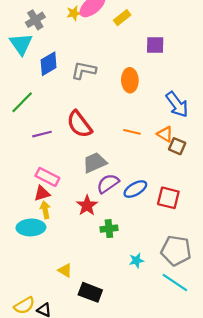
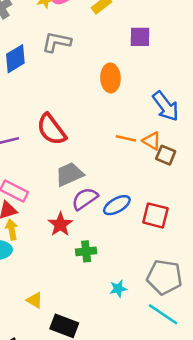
gray L-shape: (84, 70) -> (57, 42), moved
orange line: (132, 132) -> (126, 138), moved

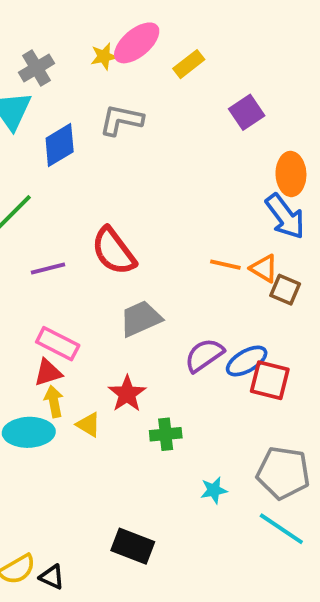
purple square: (140, 37) -> (247, 112), turned -35
orange ellipse: (110, 78) -> (291, 174), moved
purple semicircle: (85, 199) -> (204, 355), moved
blue ellipse: (117, 205) -> (247, 361), moved
yellow triangle: (35, 300) -> (89, 425), moved

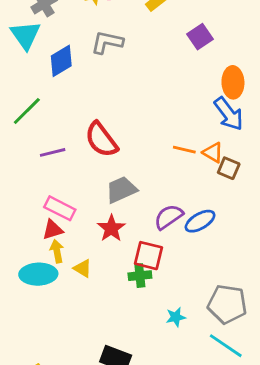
red square: (270, 380) -> (149, 256), moved
red star: (127, 394) -> (111, 228), moved

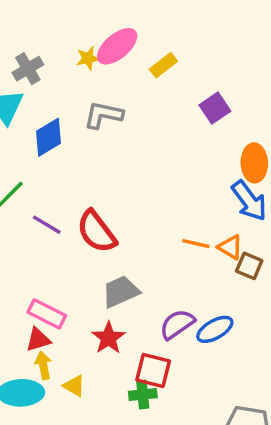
purple line: (53, 152) -> (47, 225), moved, turned 45

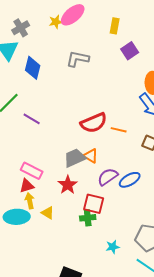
yellow rectangle: (163, 65) -> (115, 26), moved, turned -42
gray L-shape: (103, 115) -> (78, 59), moved
blue diamond: (48, 137) -> (33, 68), turned -45
red semicircle: (96, 232) -> (94, 123), moved, turned -76
orange triangle: (230, 247) -> (91, 156), moved

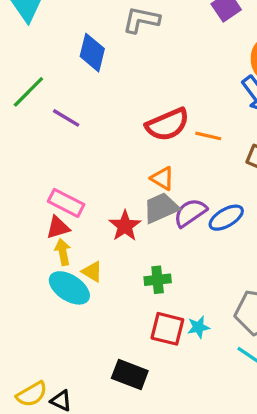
blue diamond: (33, 68) -> (92, 53), moved
gray trapezoid: (75, 158) -> (161, 208), moved
red square: (94, 204) -> (167, 329), moved
cyan ellipse: (17, 217) -> (69, 288), moved, turned 35

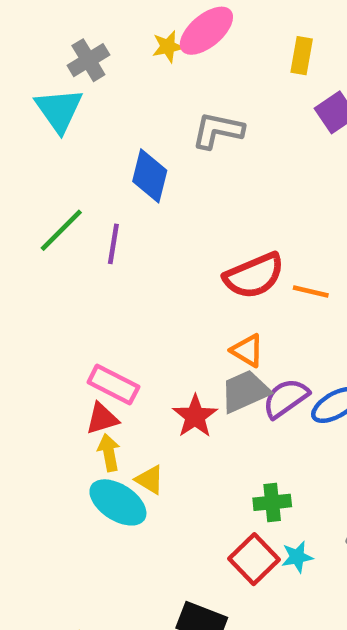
purple line: (66, 118) -> (113, 244), moved, turned 68
green cross: (158, 280) -> (272, 502), moved
red square: (167, 329) -> (254, 559), turned 32

